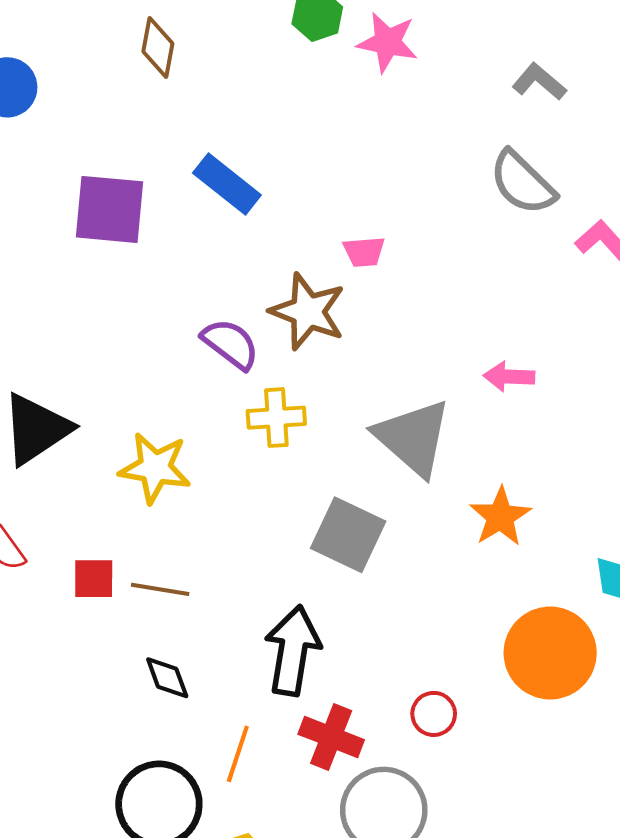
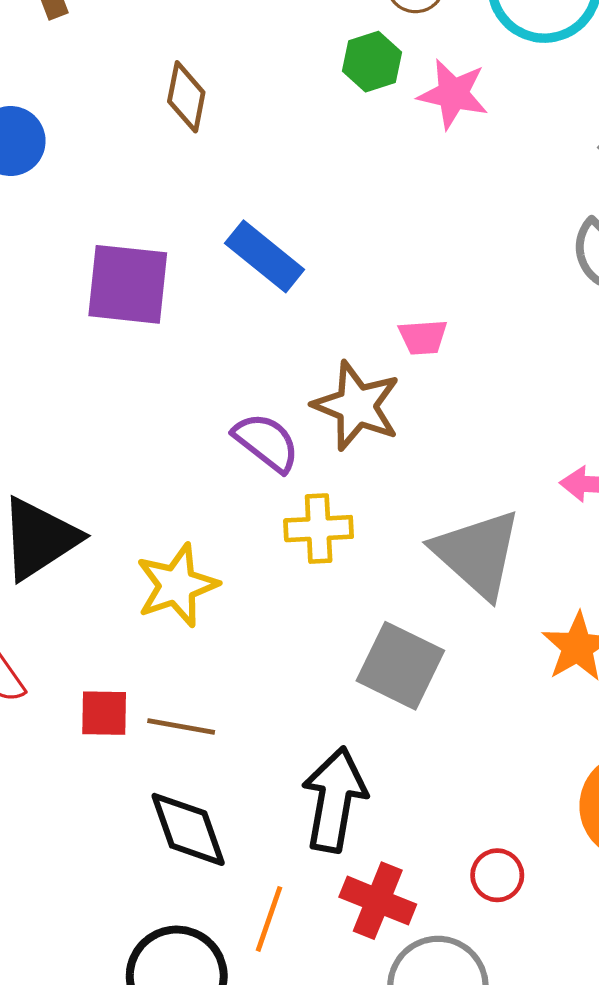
yellow star: (155, 468) -> (177, 585), turned -30
black diamond: (167, 678) -> (188, 829), size x1.5

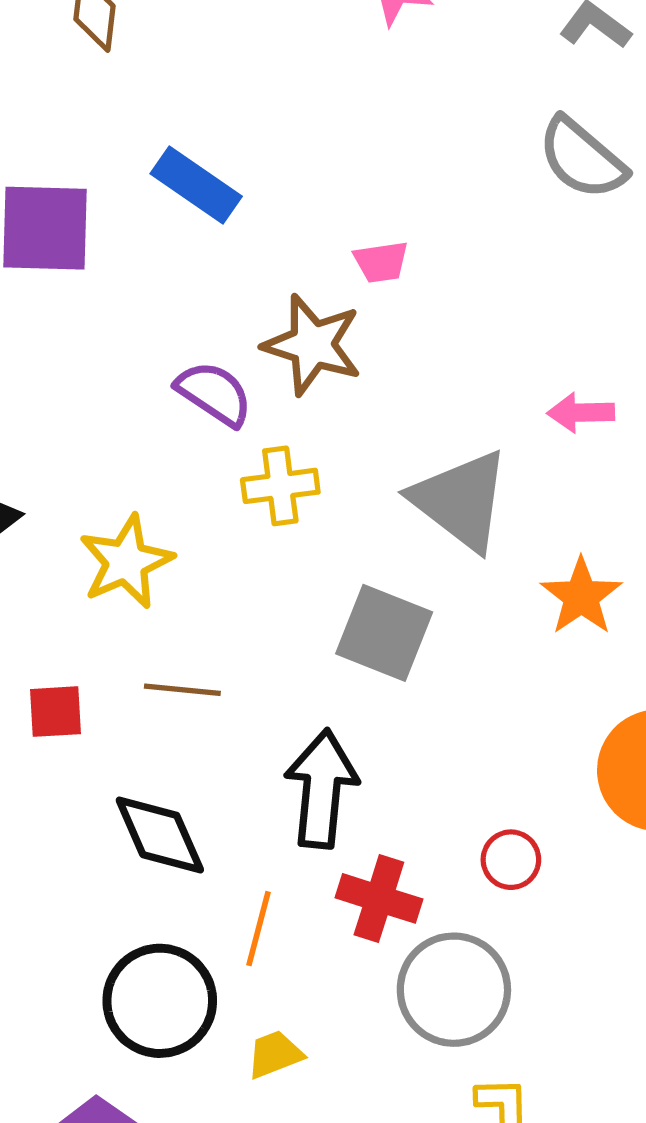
brown line: (181, 727) -> (182, 690), moved

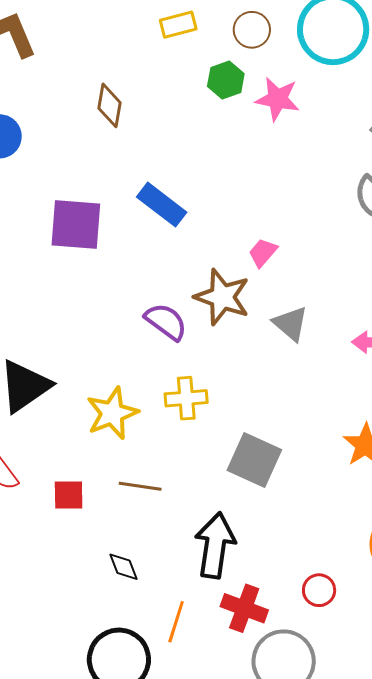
pink trapezoid: (381, 262) -> (263, 253), turned 136
yellow cross: (280, 486) -> (186, 398), moved
gray triangle: (461, 500) -> (291, 324), moved, size x0.6
black diamond: (160, 835) -> (124, 567), size x0.6

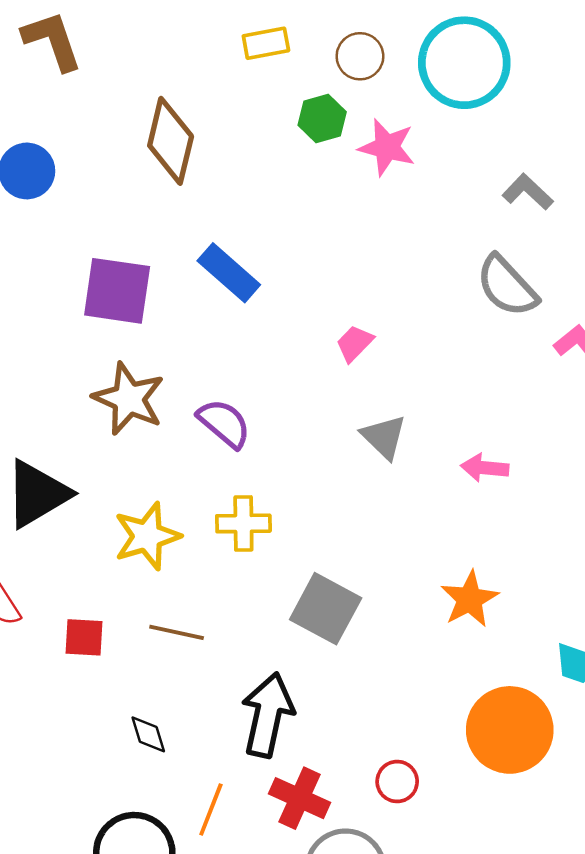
brown diamond: (109, 105) -> (171, 141), size x1.5
brown star: (222, 297) -> (129, 399), moved

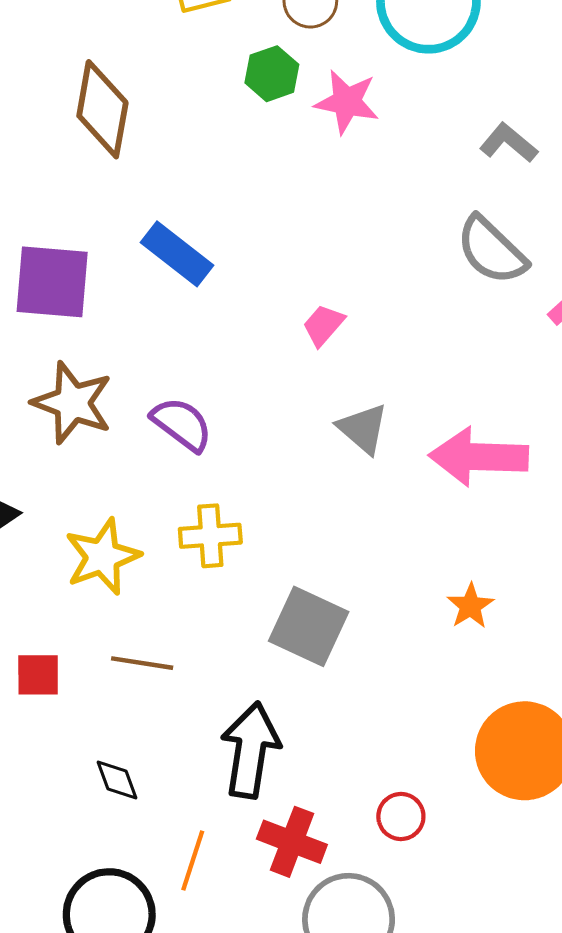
pink arrow: (485, 468) -> (479, 457), size x1.8
orange star: (470, 599) -> (470, 606), size x0.7

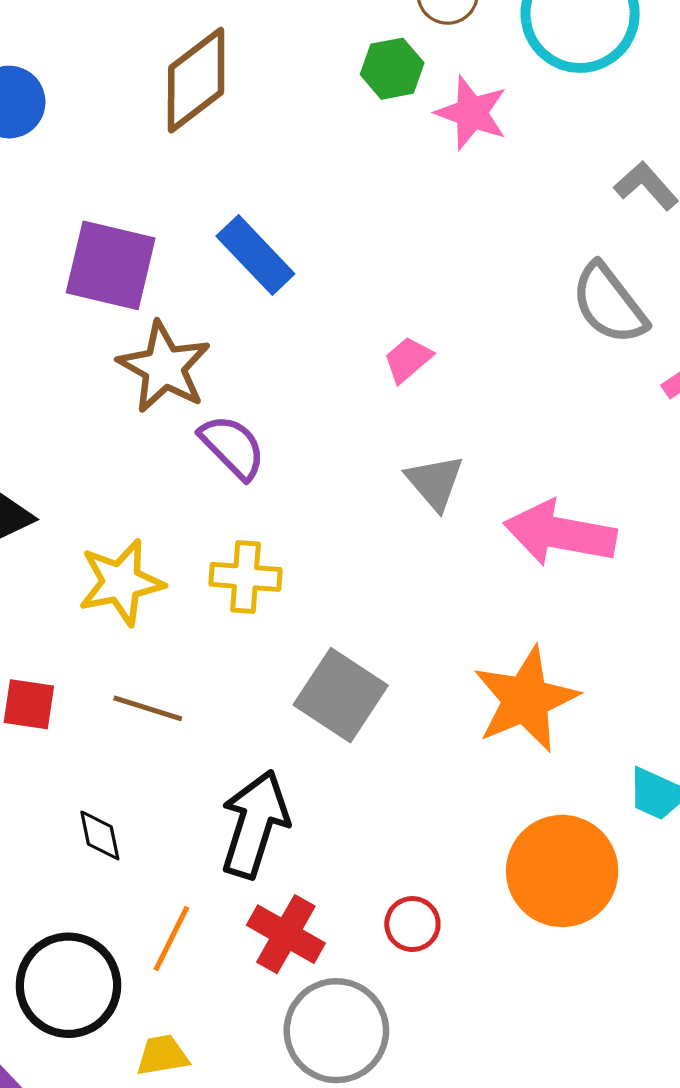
brown diamond: (102, 109) -> (196, 80), turned 34
brown star: (72, 403) -> (164, 367), moved
orange star: (470, 606) -> (526, 699), size x2.0

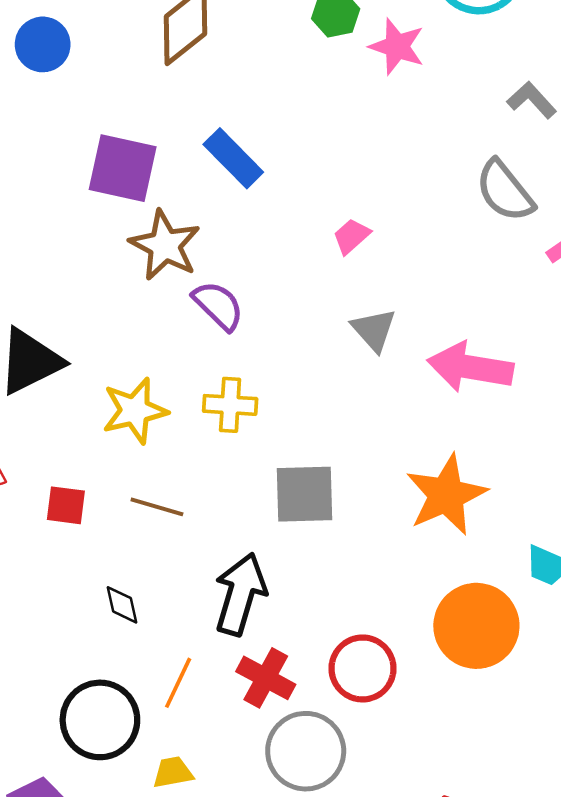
gray square: (341, 695) -> (305, 494), turned -34
red circle: (412, 924) -> (363, 668), size x1.6

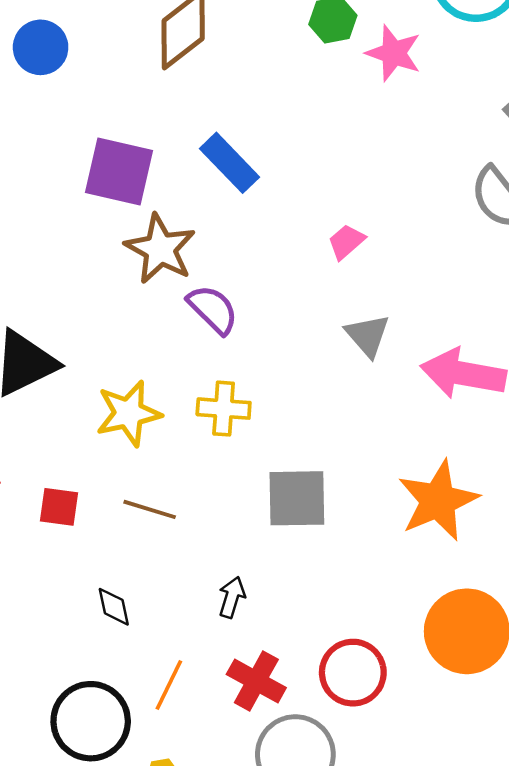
black arrow: (240, 594) -> (232, 597), size x0.5

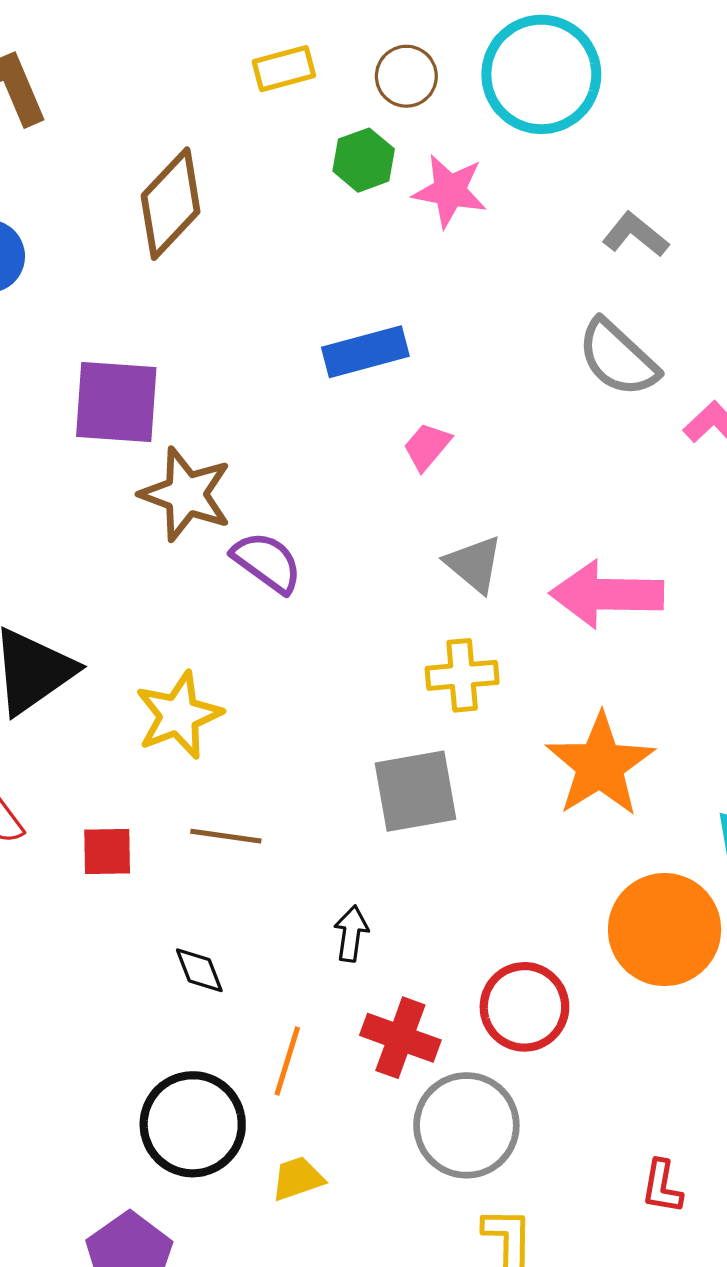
blue rectangle: (229, 163) -> (365, 352), moved, turned -52
yellow cross: (224, 409) -> (462, 675), moved

